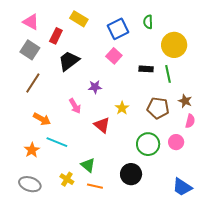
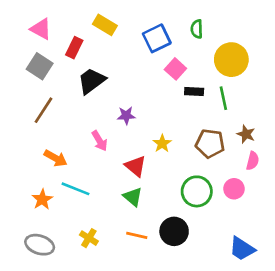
pink square: (114, 56) -> (175, 69), moved
green triangle: (88, 165) -> (133, 197), moved
orange line: (95, 186) -> (137, 235), moved

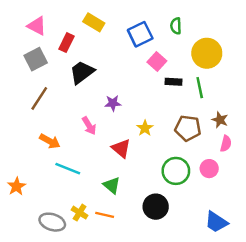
gray square: (40, 66) -> (36, 59), turned 30
green triangle: (133, 197) -> (112, 185), moved
orange star: (42, 199) -> (17, 186), moved
orange line: (137, 235) -> (105, 215), moved
gray ellipse: (40, 245) -> (52, 222), moved

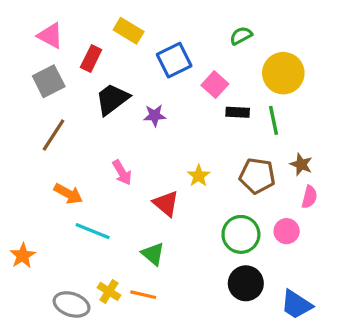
green semicircle: (176, 26) -> (241, 36), turned 63
blue square: (140, 34) -> (174, 60), moved
purple star: (113, 103) -> (155, 115), moved
black circle: (156, 207) -> (246, 283), moved

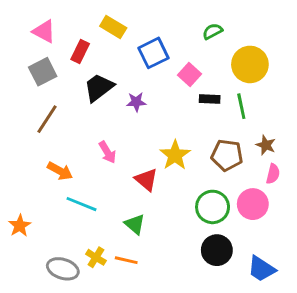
yellow star: (199, 176) -> (175, 155), size x1.5
pink circle: (287, 231) -> (253, 204), size x1.4

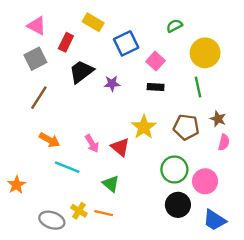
black rectangle: (210, 99) -> (156, 87), moved
pink arrow: (107, 152) -> (92, 144), moved
pink circle: (253, 204) -> (205, 181), moved

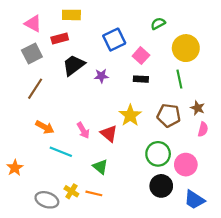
yellow rectangle: (93, 22) -> (71, 15), moved, turned -30
red rectangle: (66, 42) -> (60, 38), turned 49

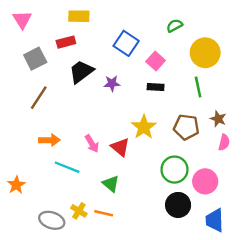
pink triangle: (33, 24) -> (22, 20), moved, turned 30
blue square: (114, 40) -> (126, 43), turned -30
orange arrow: (45, 127) -> (49, 140), turned -30
blue trapezoid: (194, 200) -> (215, 220), turned 55

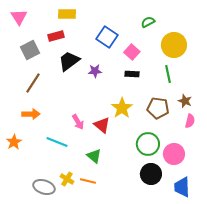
orange arrow: (49, 140) -> (31, 114), moved
orange star: (16, 185) -> (14, 142), moved

